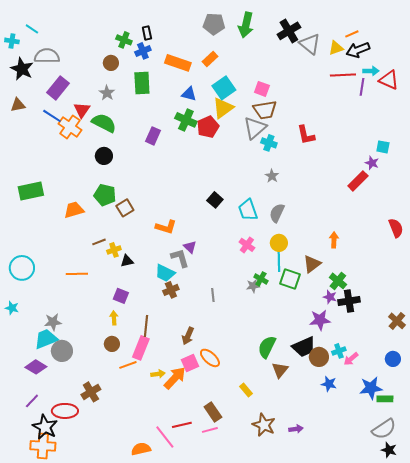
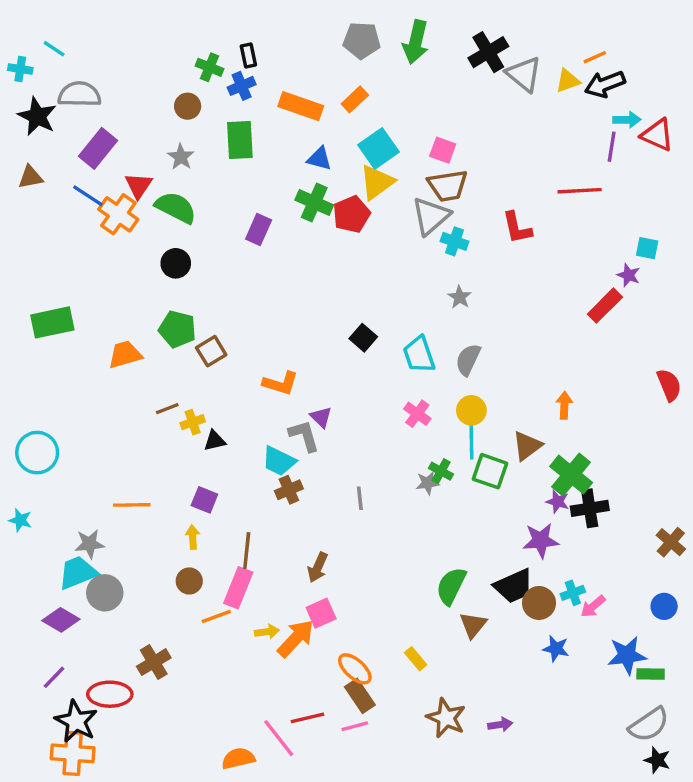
red line: (343, 75) -> (580, 191), moved
orange line: (77, 274) -> (132, 505), moved
green cross: (338, 281) -> (571, 475), size x1.4
orange ellipse: (210, 358) -> (355, 669), moved

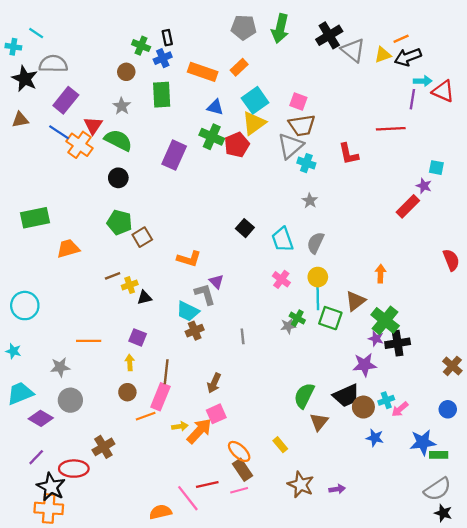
purple rectangle: (259, 230) -> (174, 155), size x1.4
orange trapezoid: (125, 355) -> (68, 249), moved
cyan trapezoid: (78, 573) -> (20, 393), moved

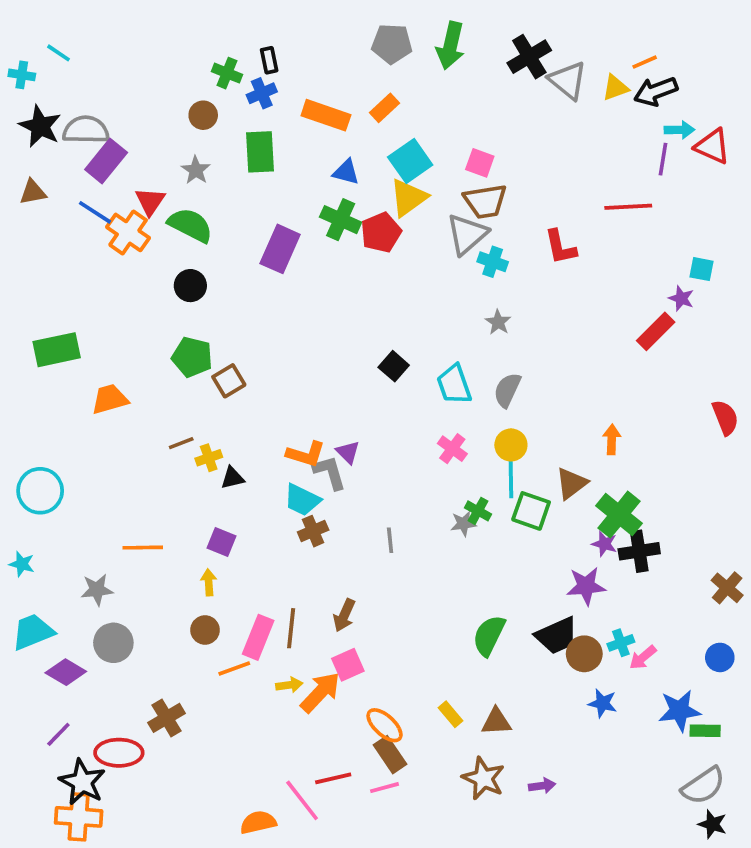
gray semicircle: (53, 64) -> (86, 130), moved
orange L-shape: (189, 259) -> (306, 454), moved
brown line: (166, 372) -> (291, 628), moved
brown triangle: (319, 422) -> (496, 722), moved, turned 48

